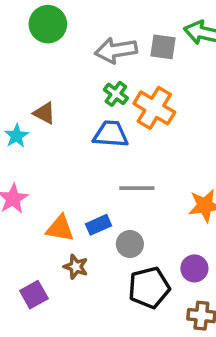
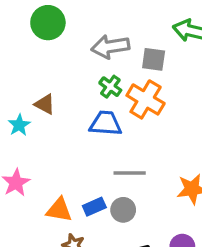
gray square: (163, 47) -> (154, 59), moved
gray circle: (130, 244) -> (123, 210), moved

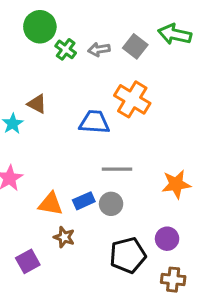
gray arrow: (110, 47) -> (99, 49), size x0.6
gray square: (154, 59) -> (135, 46), moved, turned 30
green cross: (110, 87) -> (66, 49), moved

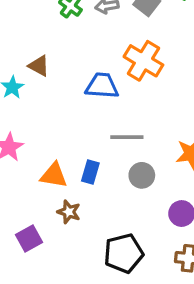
blue rectangle: (84, 201) -> (90, 172), turned -50
gray circle: (111, 204) -> (142, 175), moved
black pentagon: (128, 255) -> (124, 253), moved

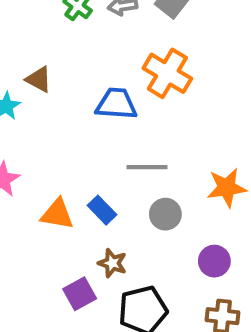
blue rectangle: (90, 172) -> (102, 210), turned -60
brown star: (69, 212) -> (112, 263), moved
purple square: (29, 238) -> (80, 294), moved

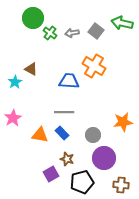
gray line: (147, 167) -> (64, 112), moved
purple circle: (214, 261) -> (104, 158), moved, size x1.5

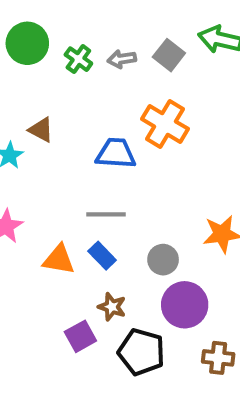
green circle: (33, 18) -> (27, 43), moved
black pentagon: (82, 182) -> (141, 352), turned 30

